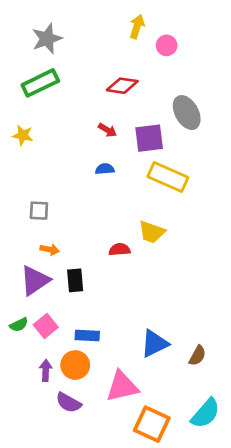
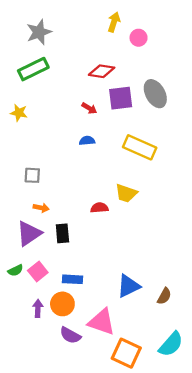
purple square: (149, 138) -> (121, 98), moved
pink triangle: (122, 387) -> (102, 322), turned 32
purple semicircle: (68, 403) -> (70, 335), moved

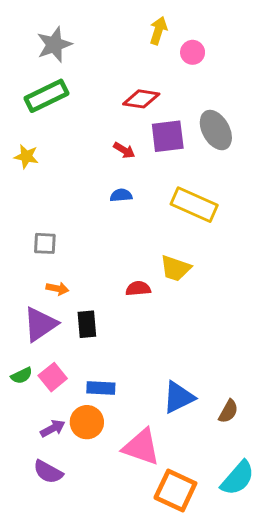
purple arrow: (38, 308) -> (53, 428), turned 60
purple semicircle: (70, 335) -> (48, 472), moved

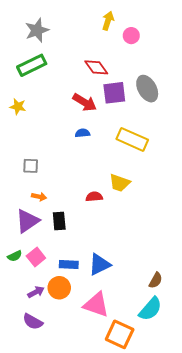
red diamond: (141, 99) -> (96, 67), turned 45
red arrow: (124, 150) -> (85, 102), size x1.6
blue triangle: (179, 397) -> (99, 264), moved
cyan semicircle: (238, 478) -> (150, 309), moved

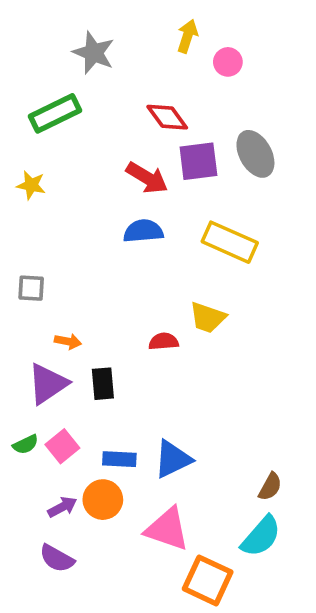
gray star: (37, 30) -> (94, 53), moved, turned -30
blue semicircle: (83, 133) -> (143, 231), size x1.5
gray square: (31, 166) -> (31, 288), moved

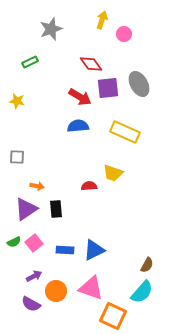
gray star: (94, 53) -> (51, 29), turned 30
green rectangle: (55, 113) -> (30, 62), size x0.6
orange circle: (103, 500) -> (56, 291), moved

